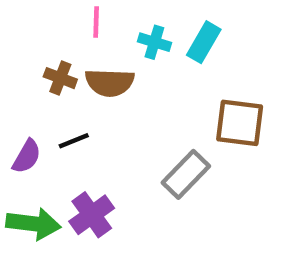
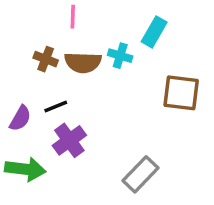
cyan cross: (154, 42) -> (120, 56), moved
gray rectangle: (186, 174) -> (141, 174), moved
purple cross: (92, 215) -> (69, 140), moved

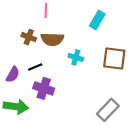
cyan cross: (120, 56) -> (76, 57), moved
purple cross: (69, 140) -> (44, 88), turned -36
gray rectangle: (141, 174) -> (108, 110), moved

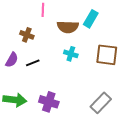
brown semicircle: (52, 39) -> (68, 27), moved
purple semicircle: (13, 75) -> (12, 60), moved
purple cross: (44, 88) -> (49, 102), moved

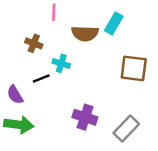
cyan cross: (71, 54) -> (61, 63), moved
purple semicircle: (12, 60) -> (15, 95), moved, turned 119
purple cross: (49, 102) -> (85, 117), moved

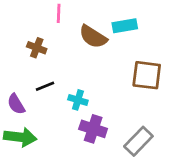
cyan rectangle: (114, 23) -> (125, 26), turned 50
brown semicircle: (85, 33) -> (93, 37), turned 30
cyan cross: (61, 63) -> (78, 100), moved

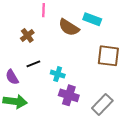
cyan rectangle: (125, 26) -> (92, 19), turned 30
brown cross: (37, 48) -> (27, 35), turned 32

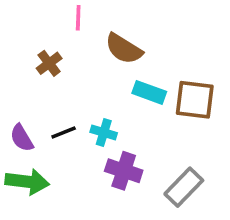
cyan rectangle: (92, 19) -> (149, 92), moved
black line: (33, 64) -> (64, 133), moved

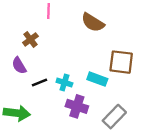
brown semicircle: (124, 49) -> (93, 22), moved
cyan rectangle: (149, 92) -> (97, 79), moved
purple semicircle: (22, 138) -> (19, 66), moved

